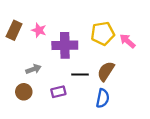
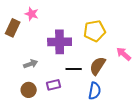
pink star: (39, 30) -> (32, 14), moved
pink arrow: (127, 41) -> (124, 54), moved
brown circle: (24, 92) -> (29, 90), moved

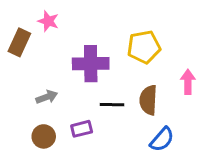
pink arrow: (124, 54) -> (188, 82), turned 49
brown semicircle: (98, 66) -> (148, 100), turned -30
blue semicircle: (95, 91) -> (162, 139), moved, turned 30

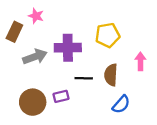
gray arrow: (47, 97) -> (35, 57), moved, size x1.5
brown circle: (44, 136) -> (33, 102), size x1.5

